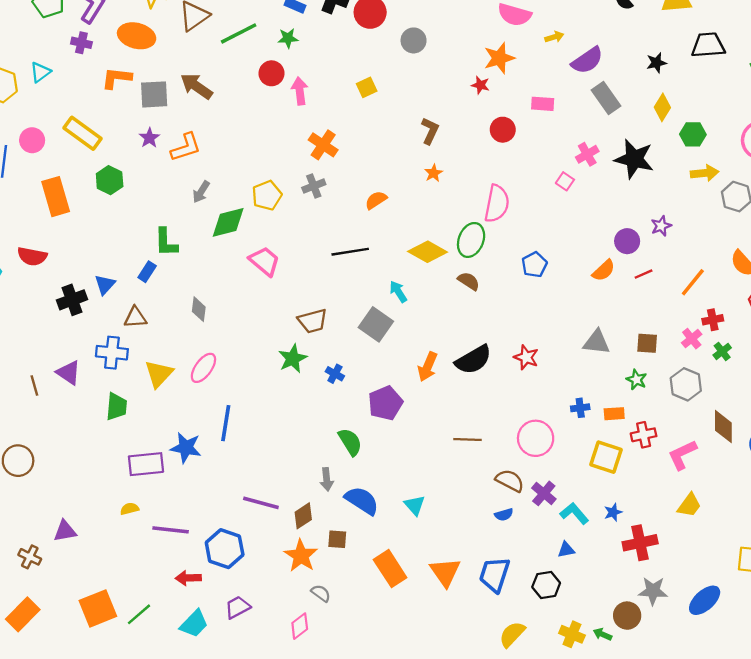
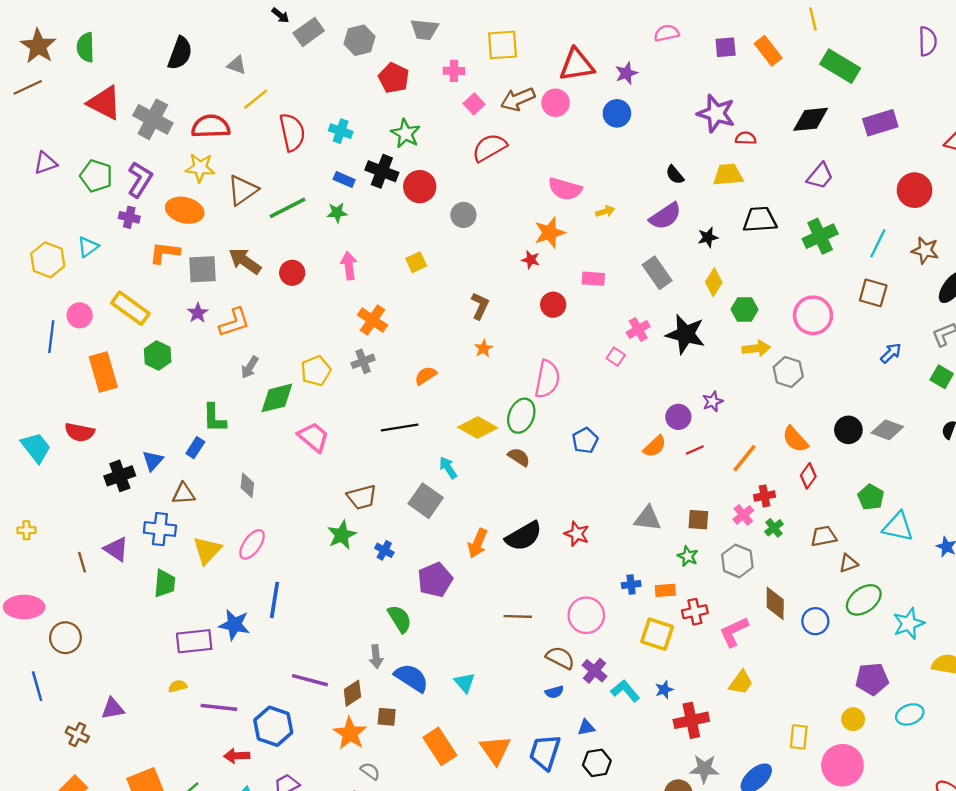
purple semicircle: (587, 60) -> (665, 216), moved
red circle: (272, 73) -> (292, 273), moved
blue triangle: (566, 550) -> (586, 727), moved

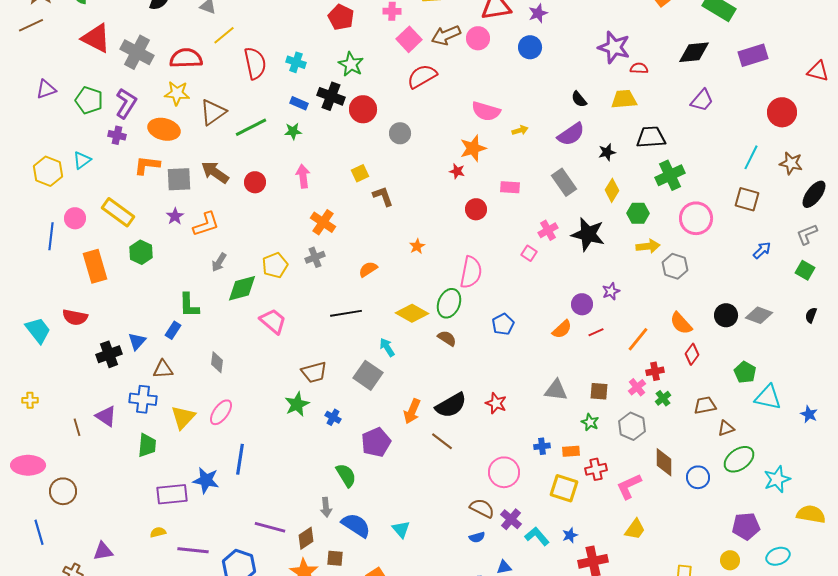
pink square: (474, 104) -> (409, 39), size x1.4
green cross: (820, 236) -> (670, 175), moved
brown L-shape: (480, 306) -> (383, 196), moved, turned -45
brown line: (518, 616) -> (442, 441), moved, turned 35

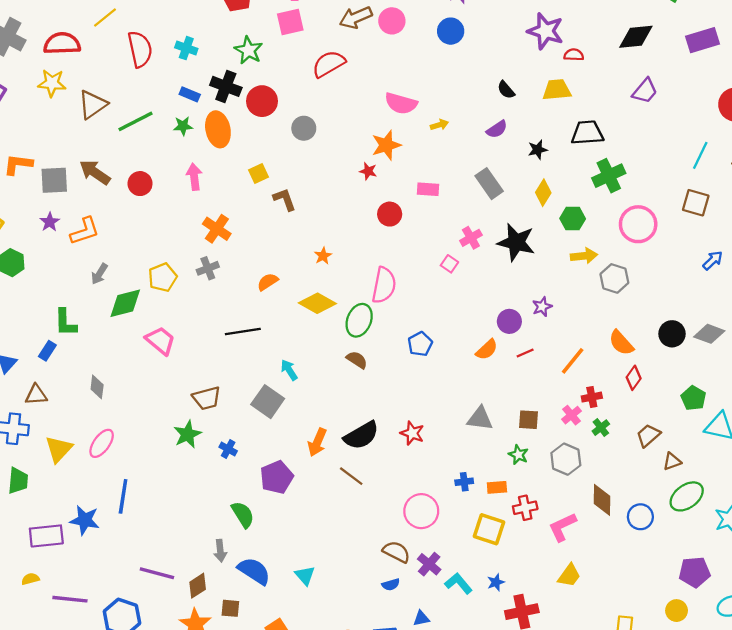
pink square: (409, 39) -> (290, 22), moved, turned 30
orange ellipse: (164, 129) -> (218, 129), moved, turned 64
purple semicircle: (571, 134) -> (497, 129), size x0.7
yellow diamond: (412, 313) -> (317, 303), moved
brown trapezoid: (705, 405) -> (648, 435), turned -30

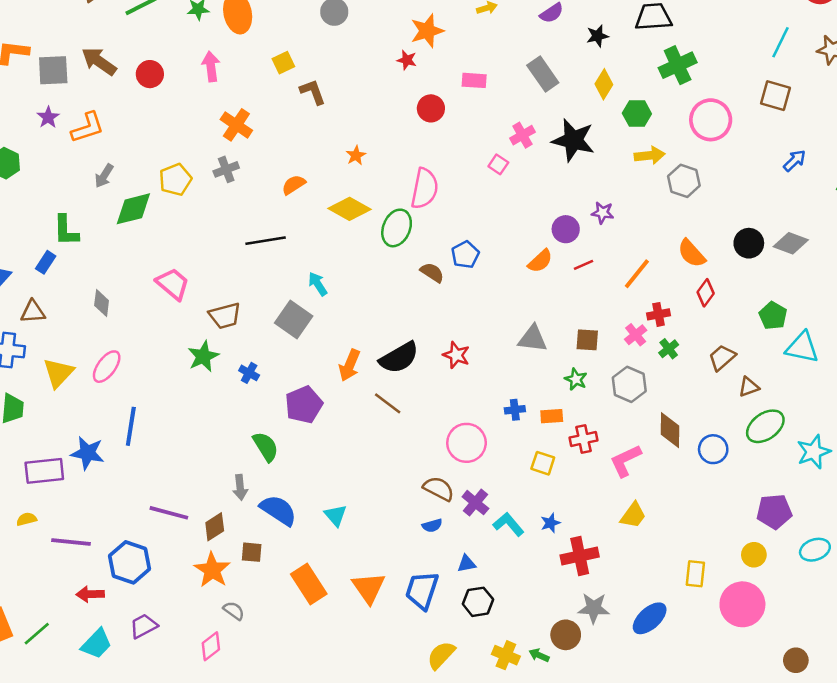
purple star: (542, 307) -> (603, 213), turned 30
pink trapezoid: (160, 341) -> (173, 284), moved
brown semicircle: (357, 360) -> (432, 272), moved
yellow square: (489, 529) -> (543, 463), size x0.7

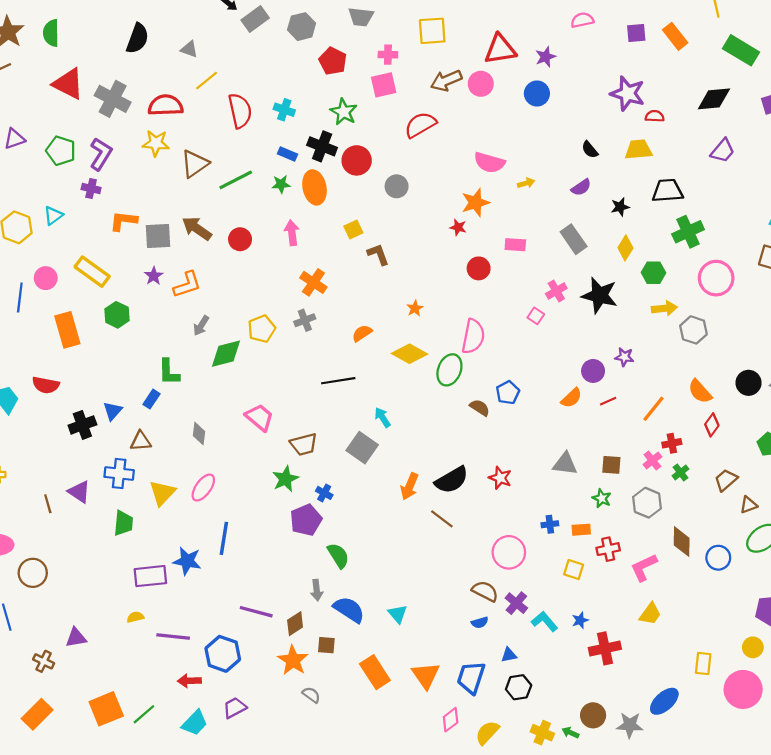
purple pentagon: (304, 405) -> (306, 520), moved
gray star: (594, 608) -> (630, 725), moved
pink diamond: (211, 646) -> (451, 720), moved

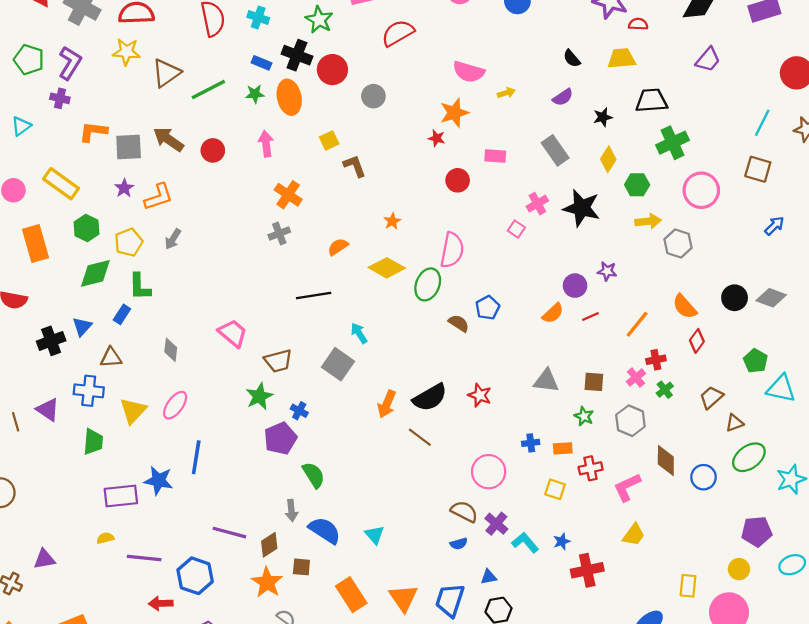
yellow pentagon: (262, 329) -> (129, 242), moved
green diamond: (226, 354) -> (95, 273), moved

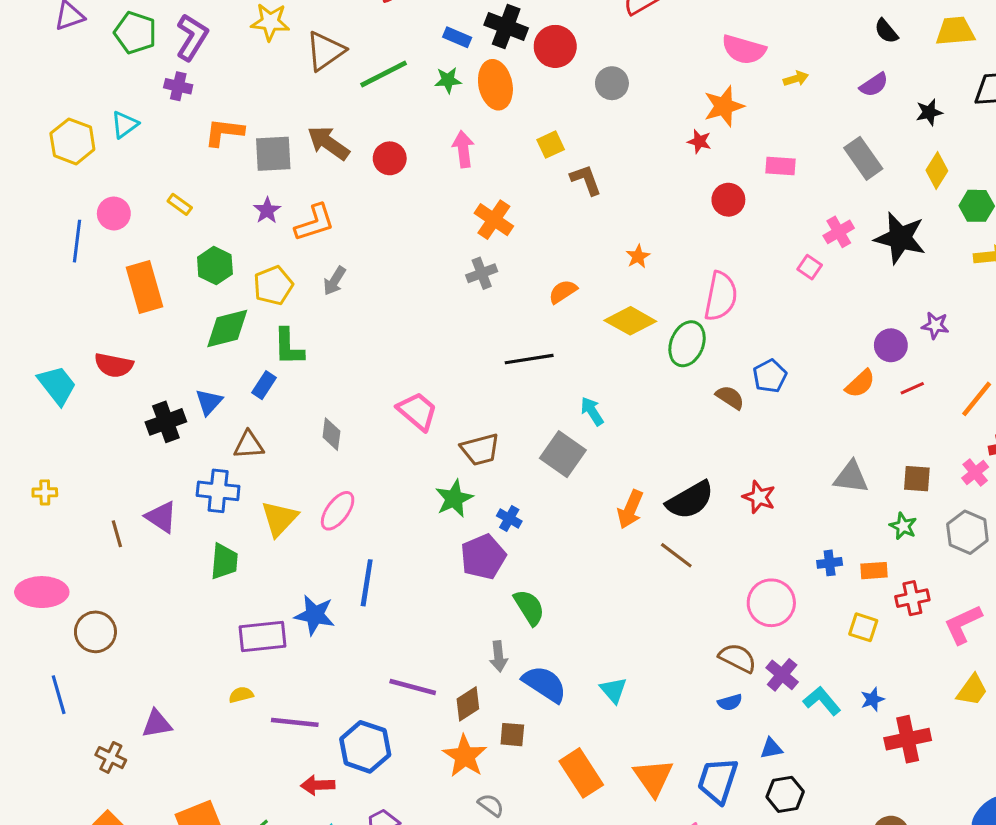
yellow rectangle: (61, 184) -> (180, 204), size x0.5

